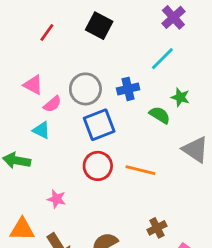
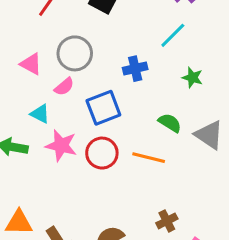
gray circle: (85, 89) -> (75, 53), moved
pink semicircle: (52, 104) -> (64, 87), moved
green semicircle: (160, 115) -> (170, 123), moved
pink star: (57, 199) -> (61, 145), moved, size x1.5

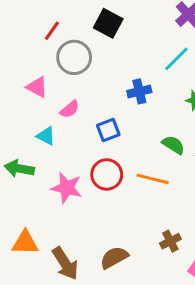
gray circle: (75, 53) -> (74, 57), moved
blue square: (103, 108) -> (108, 130), size x0.7
pink star: (61, 145) -> (67, 188), moved

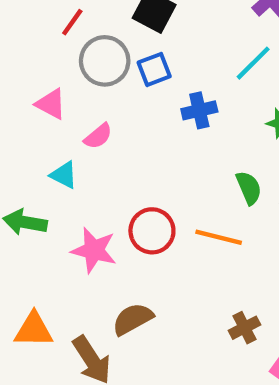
blue square: (108, 130) -> (154, 69), moved
green semicircle: (173, 145) -> (249, 188), turned 35
brown semicircle: (114, 257) -> (133, 319), moved

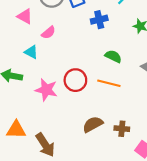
green semicircle: (249, 188) -> (113, 56), moved, turned -42
brown semicircle: (133, 319) -> (93, 124), moved
brown cross: (244, 328) -> (122, 129), turned 32

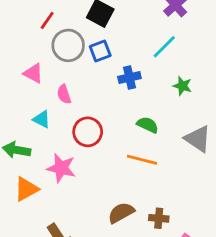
pink semicircle: (48, 33) -> (64, 94), turned 112
red circle: (75, 80) -> (88, 132), moved
orange triangle: (16, 130) -> (26, 189), moved, turned -30

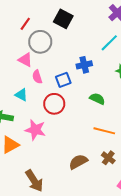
blue square: (100, 51) -> (63, 80), moved
pink triangle: (33, 73) -> (25, 60), moved
orange line: (142, 160) -> (104, 131), moved
brown cross: (159, 218) -> (108, 158), moved, turned 32

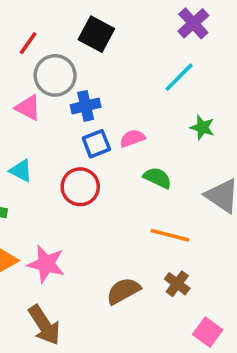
blue cross: (84, 65) -> (86, 106), moved
pink semicircle: (37, 77) -> (132, 138), moved, turned 88
pink star: (35, 130) -> (46, 264), moved

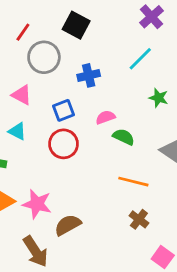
blue cross: (86, 106) -> (89, 75), moved
pink triangle: (28, 108) -> (22, 95), moved
pink semicircle: (132, 138) -> (105, 117), moved
blue square: (96, 144) -> (64, 110), moved
brown semicircle: (123, 291) -> (68, 225), moved

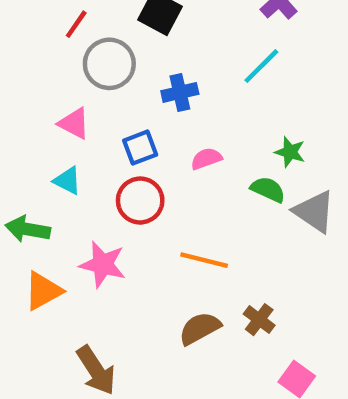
green star: (159, 98) -> (290, 152), moved
green semicircle: (124, 137) -> (268, 189), moved
orange line: (133, 182) -> (204, 260), moved
pink star: (37, 204) -> (103, 264), moved
brown semicircle: (68, 225) -> (200, 328), moved

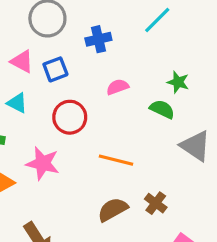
blue square: (140, 148) -> (55, 69), moved
gray triangle: (314, 212) -> (196, 146), moved

